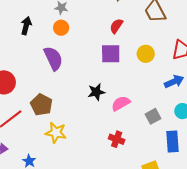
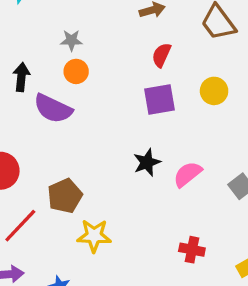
purple semicircle: (53, 58) -> (53, 109), moved, turned 150
brown pentagon: (42, 105) -> (65, 196), turned 30
red cross: (117, 139) -> (192, 250), moved

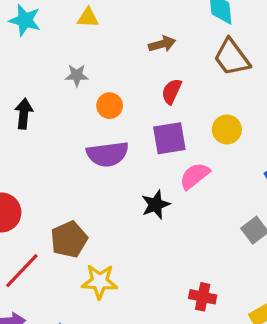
orange circle: (76, 71) -> (110, 106), moved
purple semicircle: (53, 109) -> (108, 154), moved, turned -33
pink semicircle: (188, 174) -> (195, 176), moved

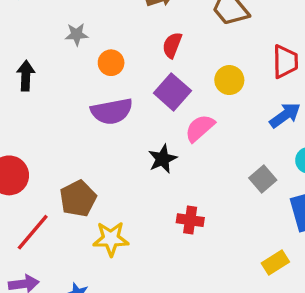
purple square: (169, 138) -> (172, 92), turned -36
red cross: (203, 297) -> (190, 220), moved

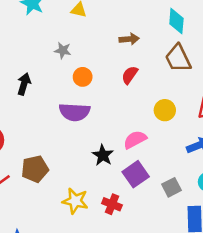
black arrow: (26, 76) -> (24, 84), moved
purple square: (172, 92) -> (136, 174), moved
black star: (162, 159) -> (103, 155), turned -30
yellow star: (111, 239) -> (75, 201), moved

